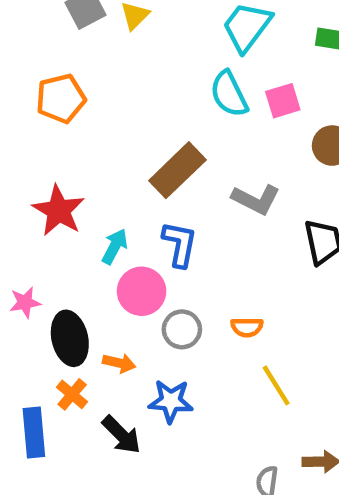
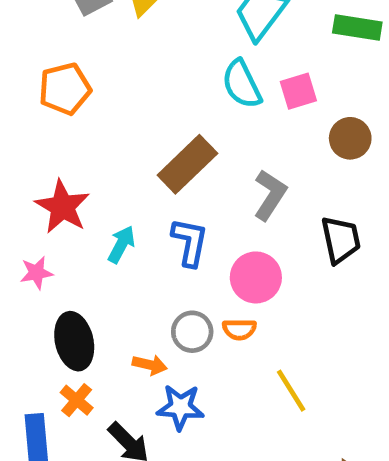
gray L-shape: (256, 199) -> (270, 195), turned -84
pink circle: (142, 291) -> (256, 277), moved
pink star: (25, 302) -> (36, 273), moved
orange semicircle: (247, 327) -> (239, 329), moved
orange arrow: (119, 363) -> (150, 365), moved

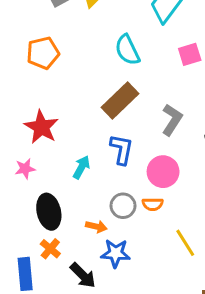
cyan semicircle: (242, 84) -> (127, 50), moved
cyan arrow: (121, 244) -> (81, 167), moved

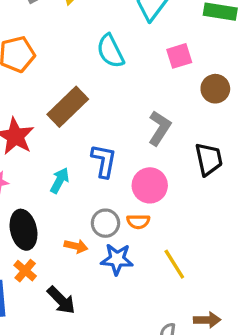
brown rectangle: (120, 100) -> (68, 107), moved
blue star: (116, 253) -> (117, 259), moved

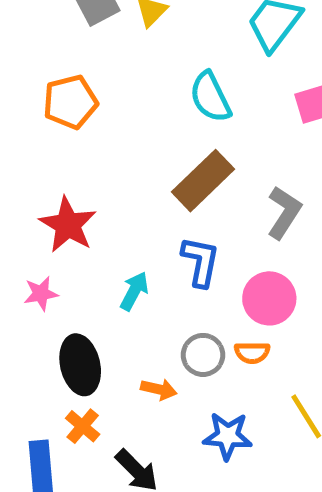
brown rectangle: (68, 107) -> (203, 181), moved
blue star: (117, 259) -> (228, 436), moved

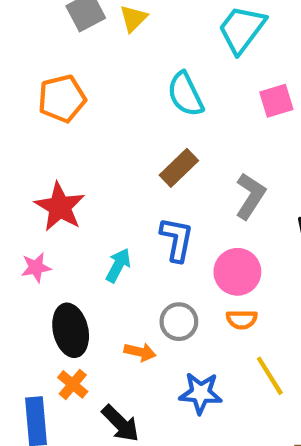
brown rectangle: (203, 181) -> (179, 168), size x0.7
orange semicircle: (252, 352) -> (242, 319), moved

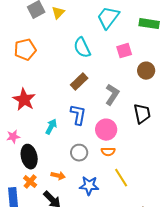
pink star: (36, 267) -> (13, 137), moved
orange arrow: (140, 352) -> (58, 176), moved

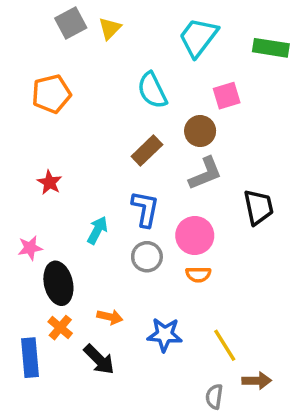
brown circle: (146, 71) -> (200, 131), moved
gray L-shape: (112, 95) -> (205, 174), turned 35
red star: (24, 100) -> (50, 182), size x0.6
gray circle: (79, 153) -> (147, 257), moved
yellow line: (121, 178) -> (225, 345), moved

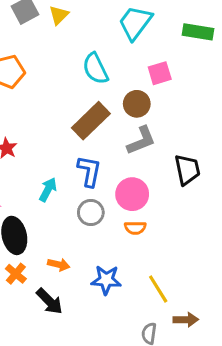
brown rectangle: (147, 151) -> (91, 121), size x1.4

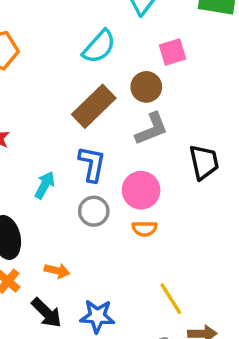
cyan semicircle: (95, 69) -> (99, 47), turned -112
blue star: (106, 280) -> (97, 316), moved

